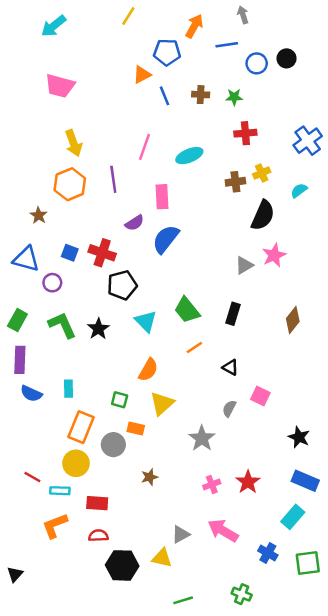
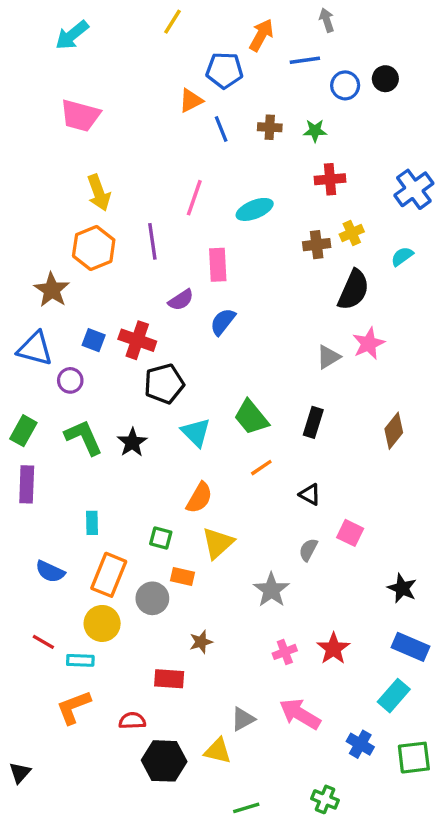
brown star: (39, 215) -> (52, 290), size x1.5
blue semicircle: (166, 239) -> (223, 322), size x0.7
blue semicircle: (31, 394) -> (50, 571), moved
red rectangle: (97, 503) -> (169, 679), moved

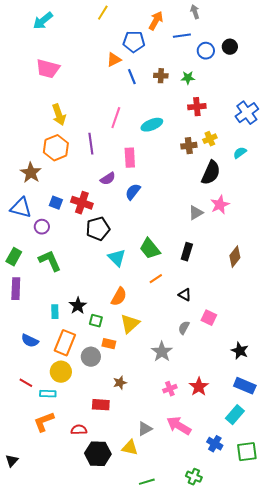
black star: (132, 442) -> (78, 306), moved

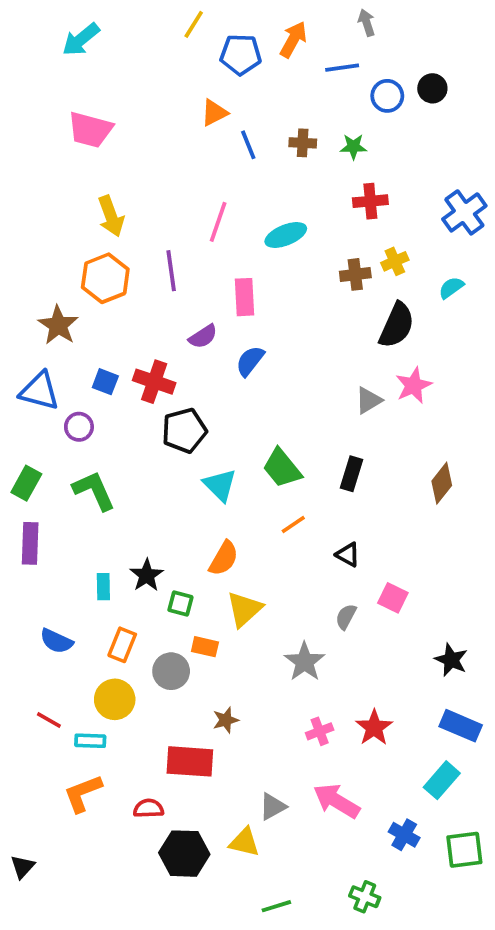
blue pentagon: (134, 42) -> (241, 55), moved
orange rectangle: (65, 343) -> (122, 645), size x0.7
red rectangle: (101, 405) -> (190, 761), size x1.4

